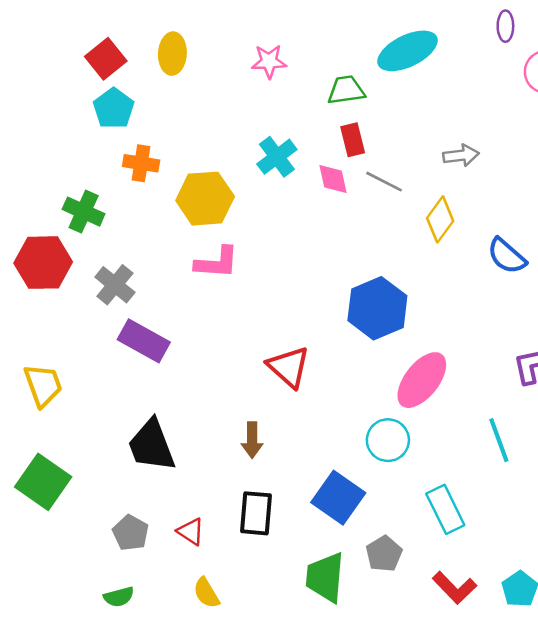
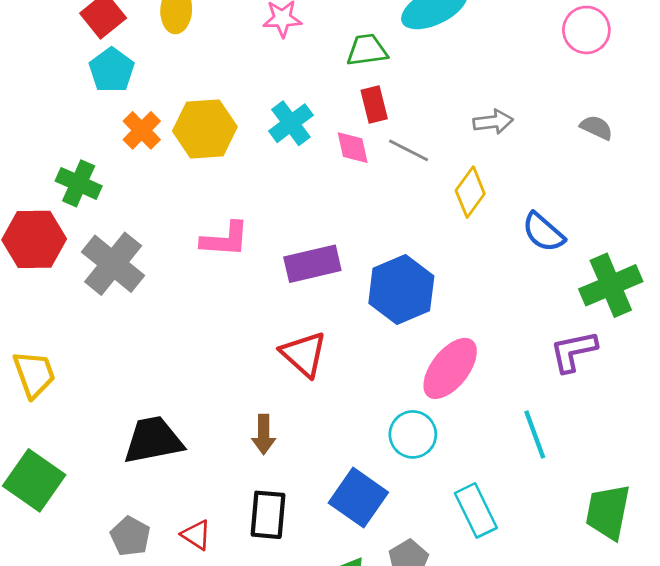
orange cross: (141, 163) -> (142, 130), turned 36
yellow hexagon: (205, 199) -> (205, 129), moved
gray cross: (115, 285) -> (113, 264), size x1.4
purple rectangle: (144, 341) -> (312, 264), moved, turned -42
black trapezoid: (151, 445) -> (153, 440), turned 100

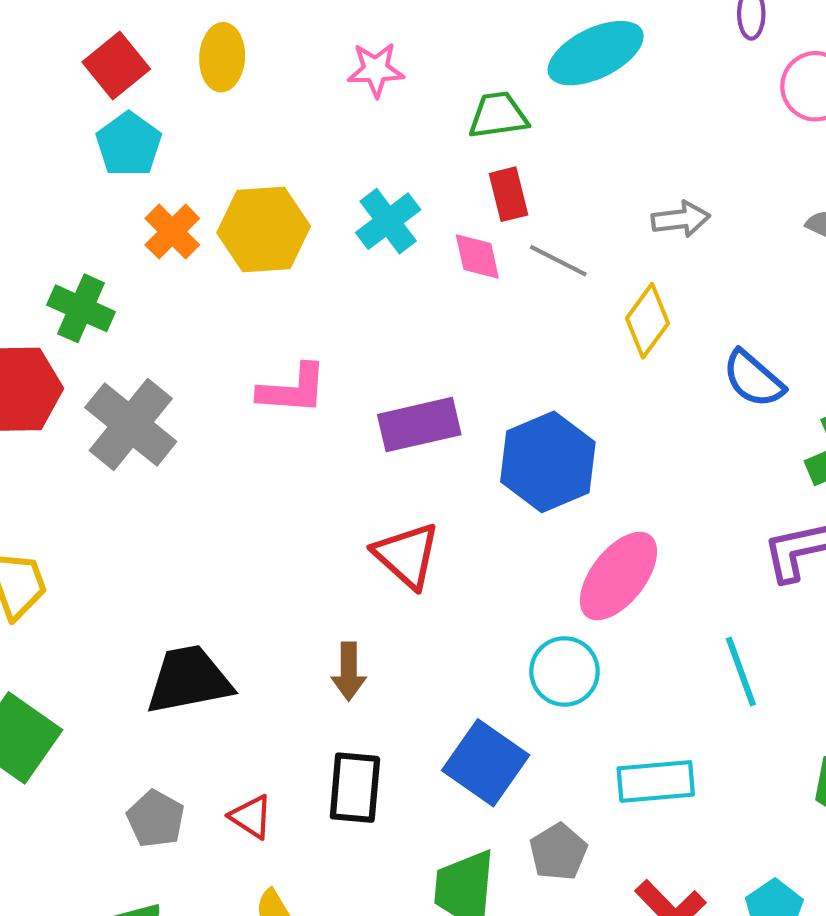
cyan rectangle: (476, 510) -> (656, 781), turned -69

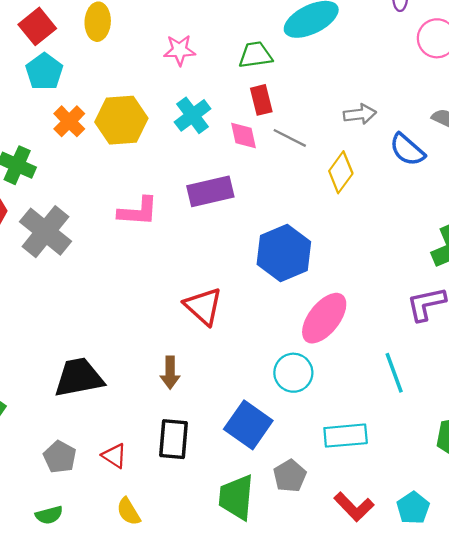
pink star: (376, 70) -> (180, 50), moved
blue semicircle: (753, 379) -> (407, 150), moved
purple rectangle: (419, 425) -> (210, 191), moved

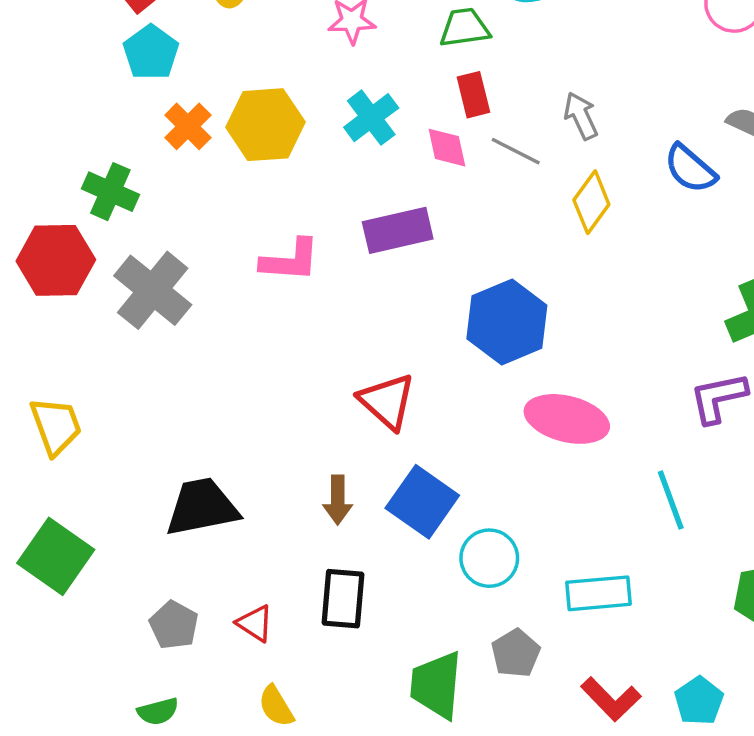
gray arrow: (360, 114) -> (581, 116), moved, turned -108
pink ellipse: (324, 318) -> (567, 419), turned 66
cyan circle: (293, 373) -> (489, 558), moved
blue square: (248, 425) -> (422, 502), moved

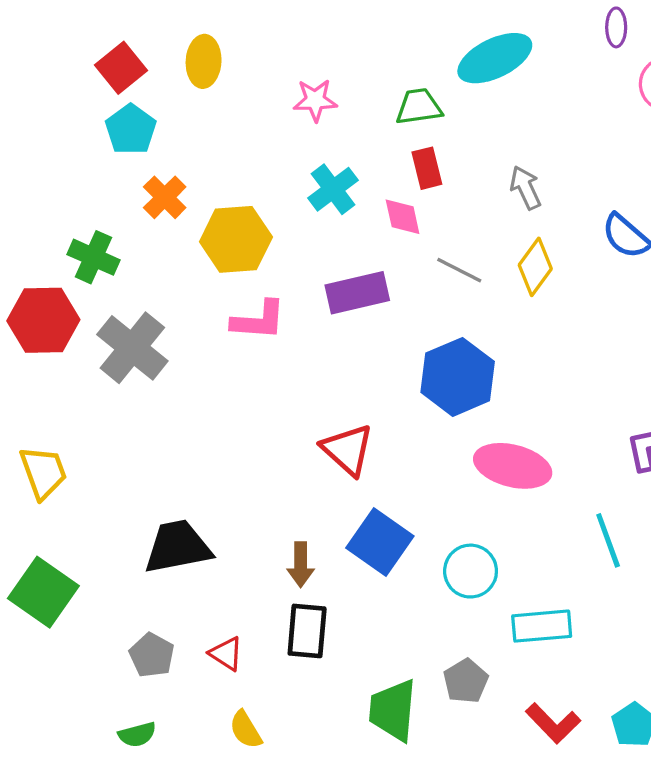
yellow hexagon: (265, 125) -> (236, 239), moved
gray line: (516, 151) -> (459, 270), moved
brown arrow: (338, 500) -> (301, 565), moved
cyan circle: (489, 558) -> (471, 571), moved

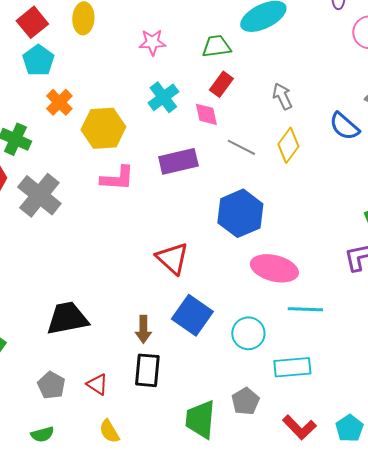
red rectangle: (427, 168) -> (221, 84), turned 50
cyan line: (608, 540) -> (305, 309), moved, turned -68

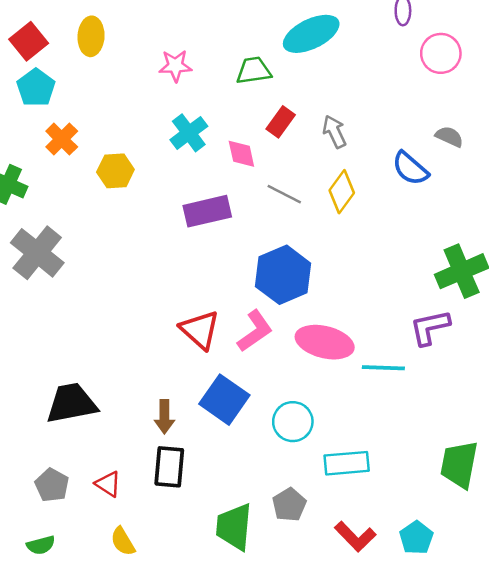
red rectangle: (221, 84) -> (281, 122), moved
yellow hexagon: (103, 128) -> (115, 171), size x0.7
pink L-shape: (117, 178) -> (255, 331), moved, turned -39
cyan line: (305, 309) -> (383, 368), moved

